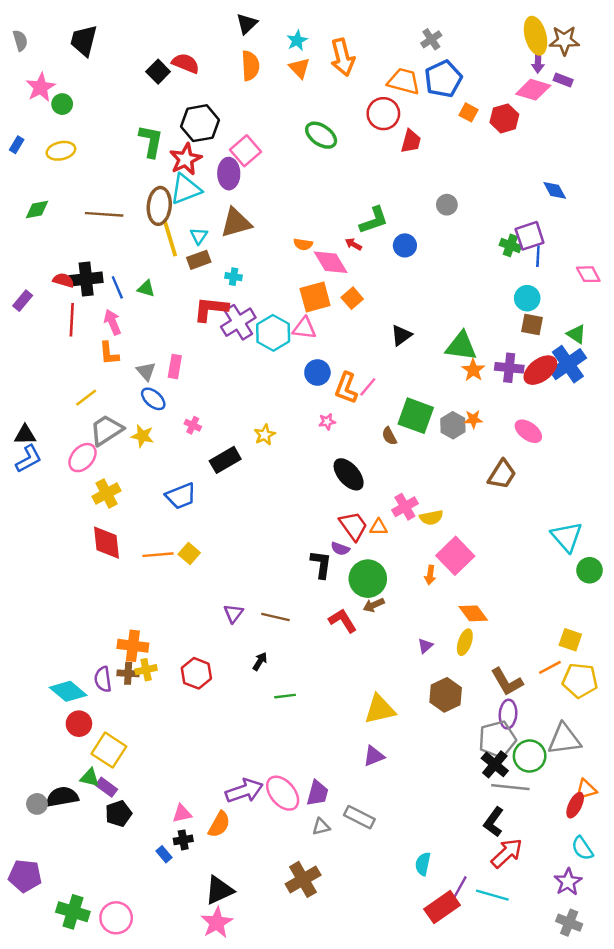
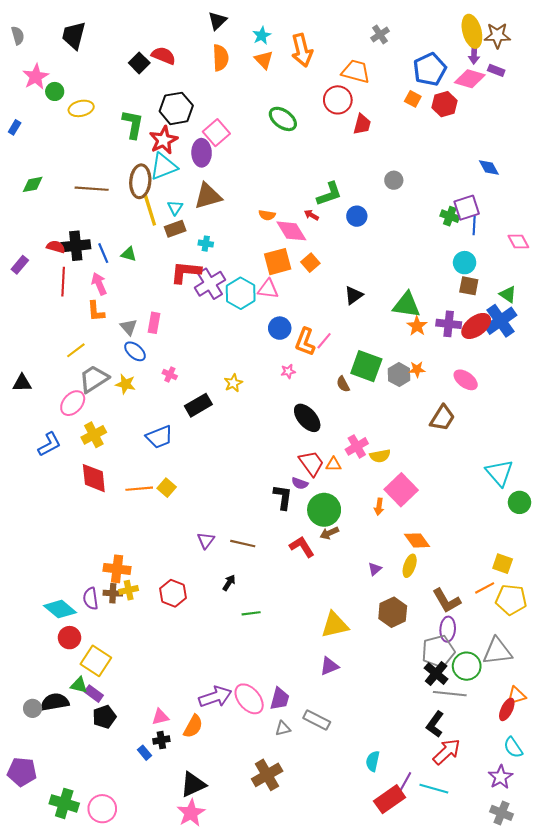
blue pentagon: (443, 79) -> (430, 69), moved
yellow ellipse: (61, 151) -> (81, 108), moved
blue L-shape: (29, 459) -> (49, 444), moved

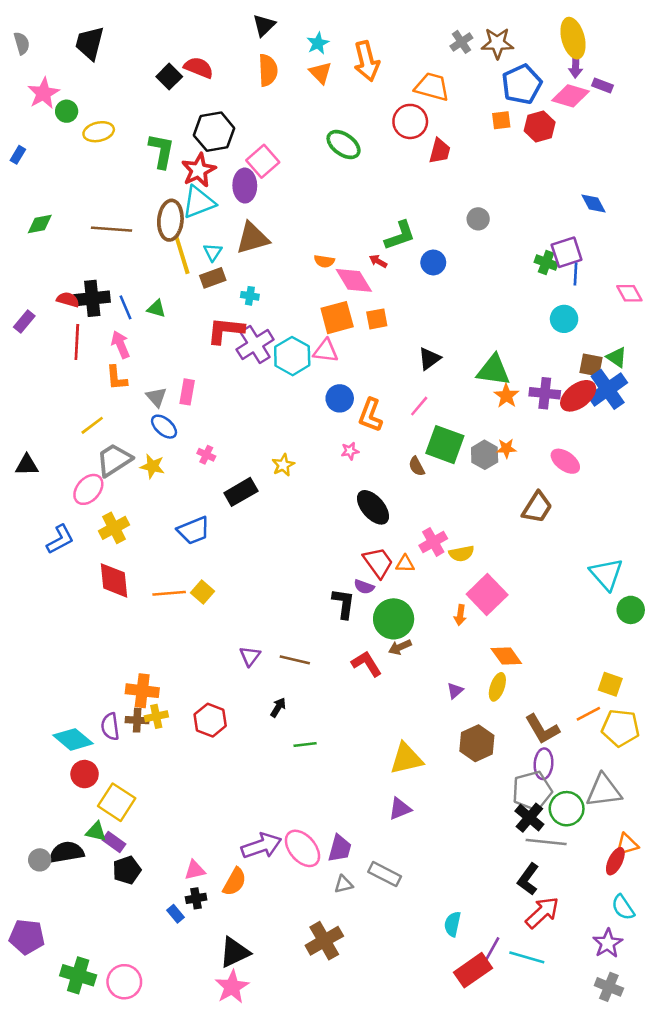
brown star: (497, 36) -> (497, 43), moved
orange square: (413, 99) -> (501, 120), turned -35
orange square: (310, 263) -> (377, 319), turned 30
brown square: (469, 286) -> (591, 365), moved
pink line: (324, 341) -> (419, 406), moved

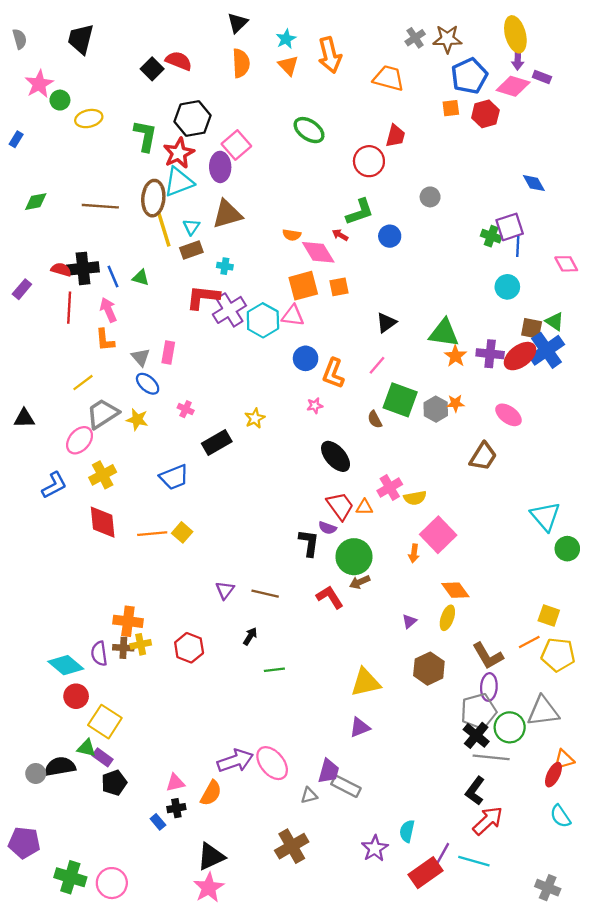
red circle: (410, 121) -> (369, 161), moved
purple trapezoid: (340, 848) -> (329, 771), moved
purple star: (608, 943) -> (375, 848), moved

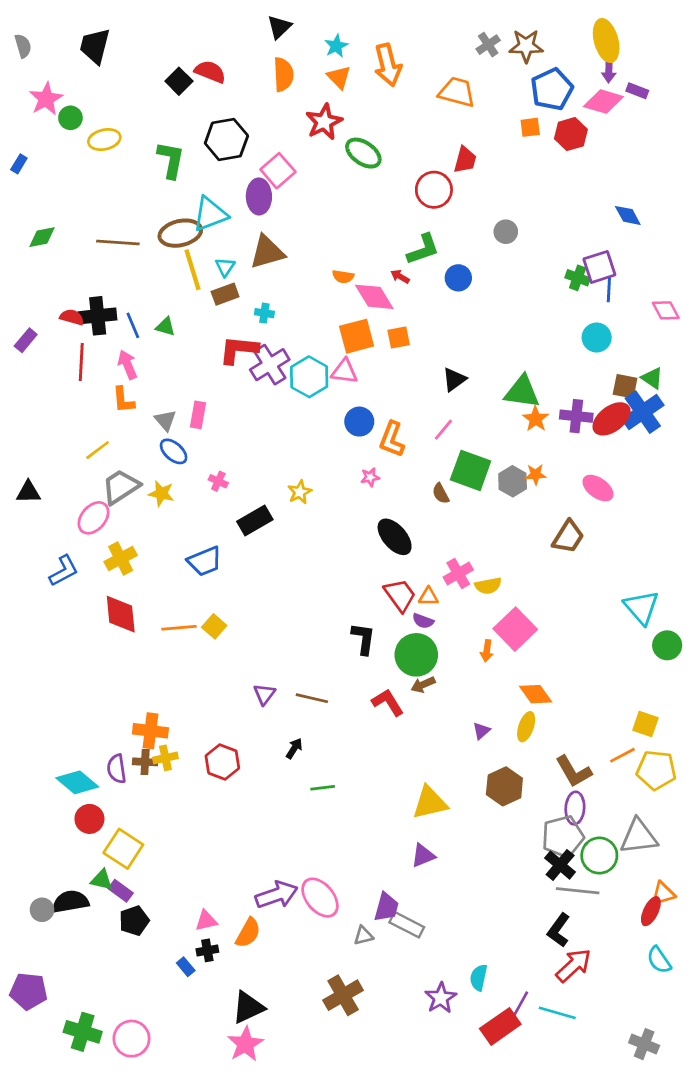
red star: (179, 153) -> (324, 122), moved
brown ellipse: (153, 198) -> (180, 233), turned 72
purple semicircle: (327, 528) -> (423, 621), moved

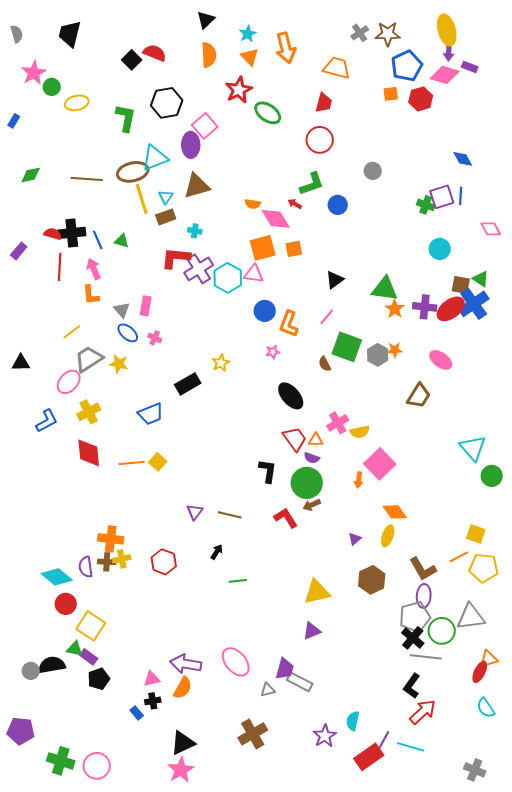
red trapezoid: (465, 160) -> (324, 103), moved
blue line: (609, 290) -> (461, 196), moved
pink cross: (218, 481) -> (155, 338), moved
purple arrow: (277, 895) -> (186, 664), moved, turned -152

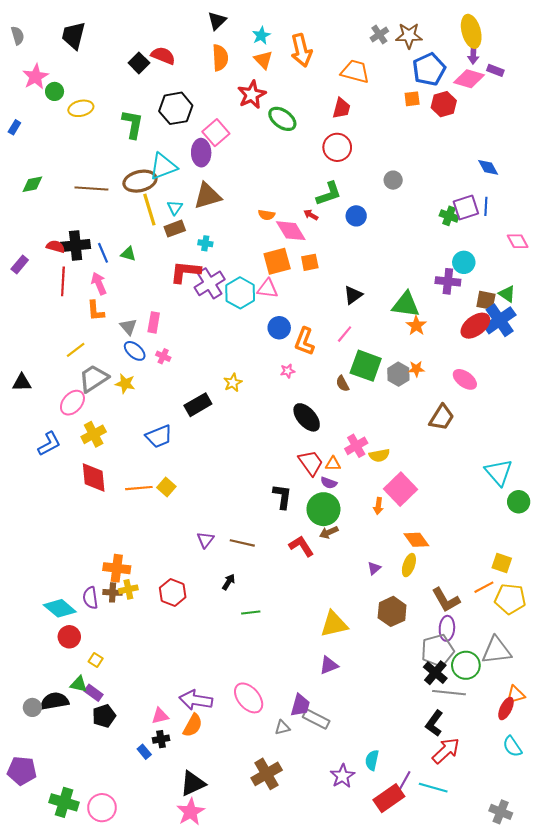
purple cross: (425, 307) -> (448, 281), moved
yellow square: (91, 626) -> (96, 660), size x0.5

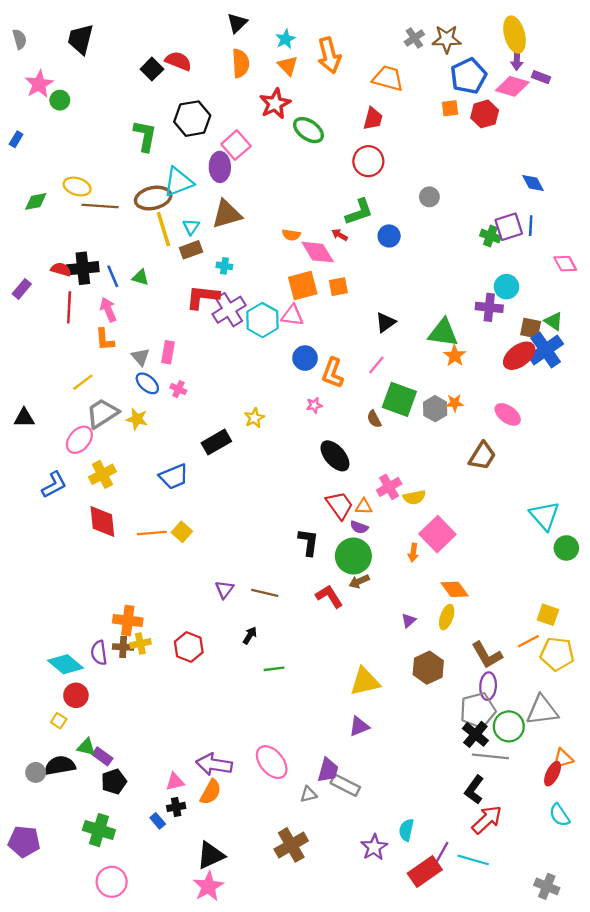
yellow ellipse: (81, 108) -> (77, 186), moved, turned 30
yellow square: (96, 660) -> (59, 721), moved
green cross: (64, 802) -> (99, 830), moved

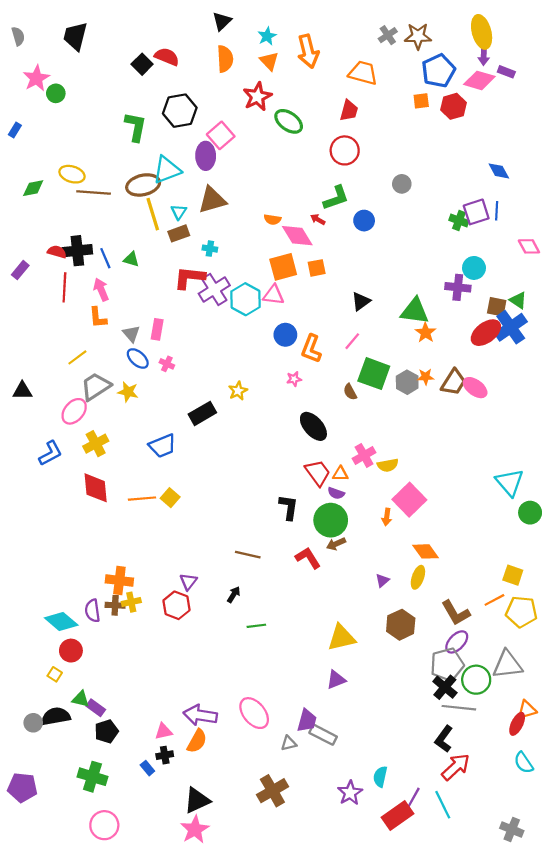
brown trapezoid: (482, 456) -> (454, 382), moved
purple triangle: (224, 589) -> (188, 582), moved
purple ellipse: (488, 686) -> (457, 642), turned 40
cyan line: (473, 860) -> (443, 805), turned 48

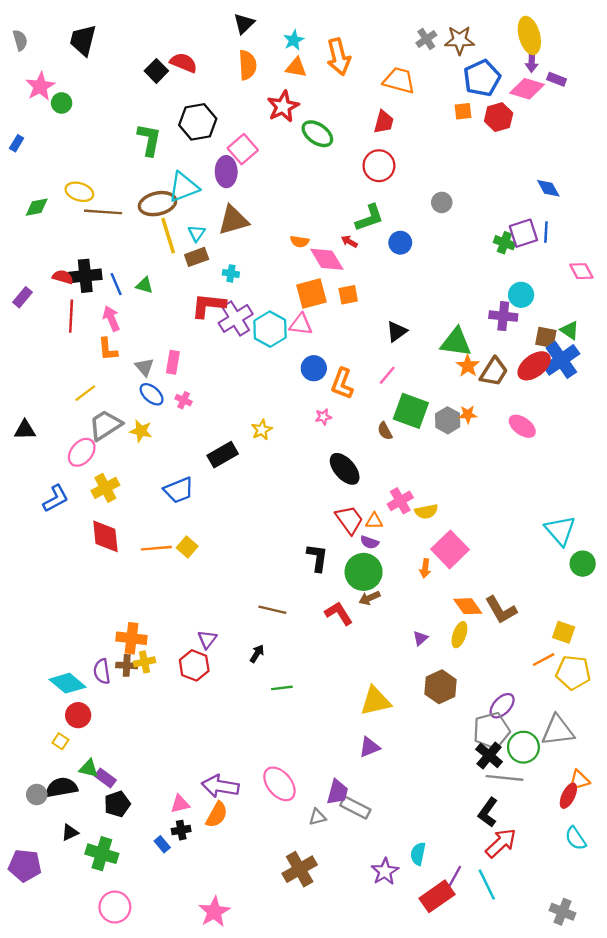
orange triangle: (269, 61) -> (296, 67), turned -36
brown trapezoid: (454, 382) -> (494, 372), moved
brown L-shape: (456, 613) -> (501, 610), moved
black triangle: (197, 800) -> (70, 832), moved, size x0.6

